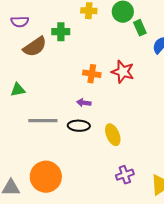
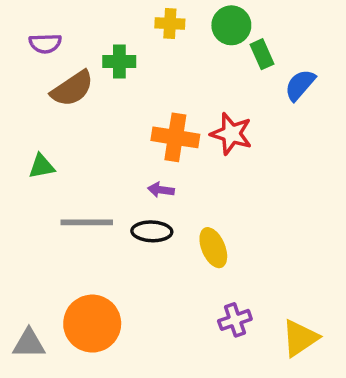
orange cross: (92, 74) -> (175, 137), size x1.4

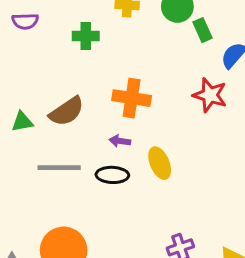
brown semicircle: (72, 89) -> (67, 111), moved
red star: (231, 134) -> (210, 95), moved
yellow ellipse: (213, 248) -> (160, 163), moved

